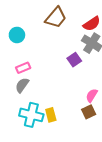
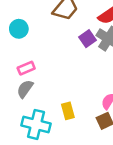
purple square: (74, 60) -> (88, 39), moved
yellow rectangle: (51, 115) -> (68, 111), moved

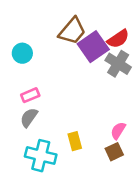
purple square: (88, 39) -> (93, 47), moved, size x1.6

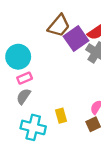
cyan circle: (22, 53) -> (18, 57), moved, size x1.5

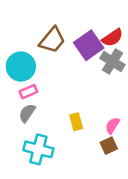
brown trapezoid: (59, 26) -> (52, 40), moved
yellow rectangle: (61, 116) -> (76, 122), moved

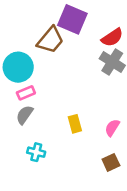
purple square: (89, 45) -> (72, 19), moved, turned -32
brown square: (109, 146) -> (111, 162), moved
cyan cross: (38, 149) -> (36, 152), size x0.6

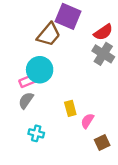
cyan circle: (18, 67) -> (40, 70), moved
pink semicircle: (112, 128) -> (87, 121), moved

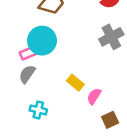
gray cross: (103, 54) -> (111, 37), moved, turned 30
yellow rectangle: (70, 108) -> (75, 83), turned -35

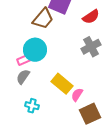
yellow rectangle: (75, 83) -> (62, 84), size x1.5
brown square: (110, 120) -> (90, 114), size x1.5

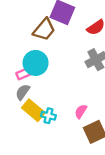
yellow rectangle: (62, 84) -> (33, 110), moved
cyan cross: (32, 106) -> (48, 116), moved

